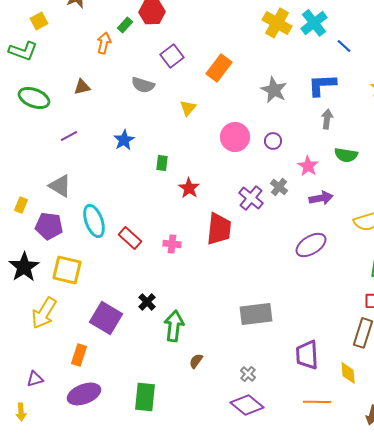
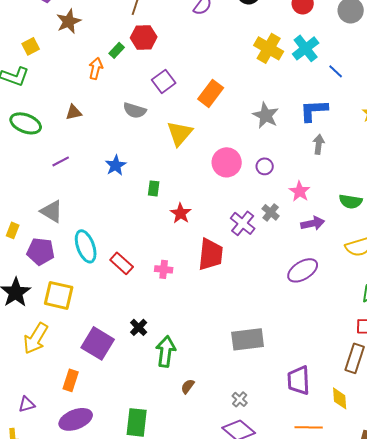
yellow triangle: (188, 108) -> (180, 133), size x1.6
green semicircle: (346, 155) -> (351, 201), moved

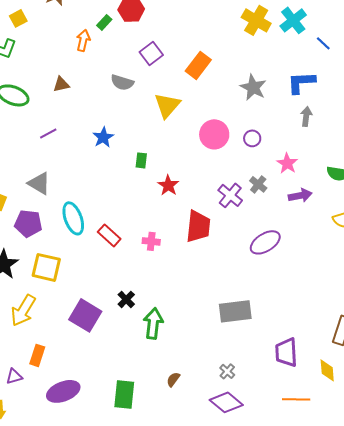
purple ellipse: (303, 270) -> (265, 242), moved
orange rectangle: (71, 380) -> (37, 355), moved
brown semicircle: (188, 386) -> (173, 379), moved

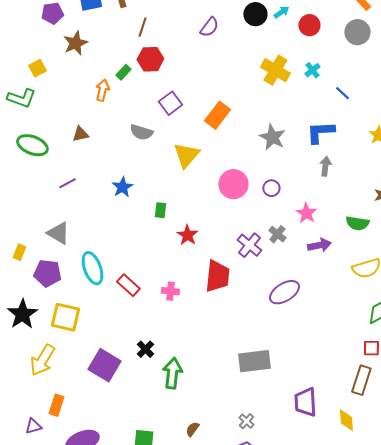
cyan cross: (293, 20) -> (312, 70), size x0.6

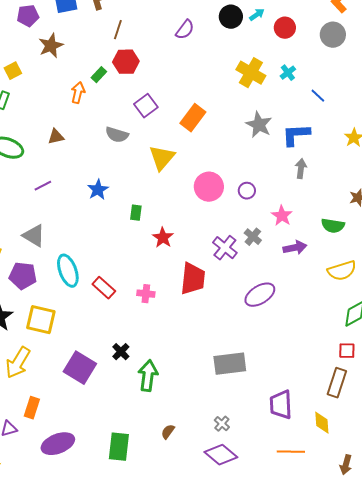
gray star: (272, 137) -> (259, 125), moved

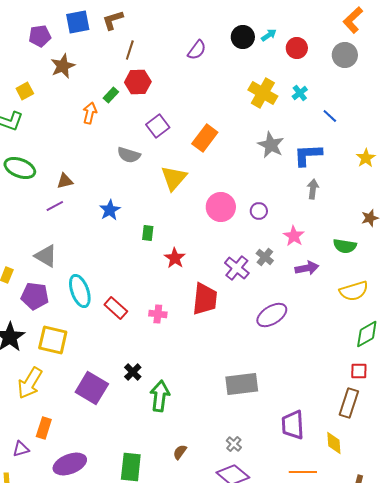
brown triangle: (56, 137) -> (65, 181), moved

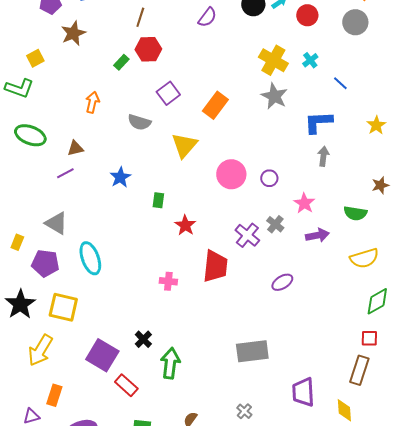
orange arrow: (90, 113) -> (92, 102), moved
gray star: (271, 145) -> (274, 96), moved
red rectangle: (116, 308) -> (126, 385), moved
purple ellipse: (272, 315) -> (282, 282), size x0.7

